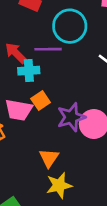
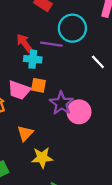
orange square: (41, 100) -> (38, 85), turned 35
purple star: (71, 117) -> (61, 103), turned -30
orange triangle: (49, 158) -> (25, 133), moved

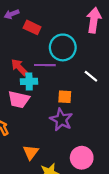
orange square: (38, 85) -> (65, 97), moved
pink trapezoid: (19, 90) -> (19, 100), moved
pink circle: (79, 112) -> (82, 158), moved

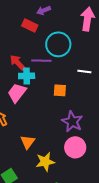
purple arrow: (12, 14) -> (44, 10), moved
white line: (91, 76) -> (84, 71), turned -32
pink trapezoid: (19, 100) -> (17, 93), turned 115
purple star: (61, 120) -> (72, 122), moved

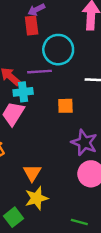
red rectangle: (30, 26) -> (32, 25), moved, turned 63
yellow star: (45, 162) -> (36, 198), moved

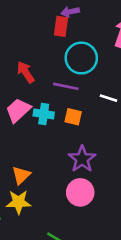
purple line: (40, 72) -> (66, 86), moved
cyan cross: (23, 92) -> (44, 114), moved

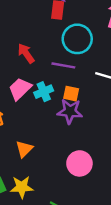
cyan cross: (44, 114) -> (44, 92), turned -30
purple star: (82, 159) -> (70, 111), moved, turned -30
yellow star: (19, 202) -> (22, 187), moved

